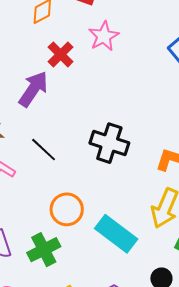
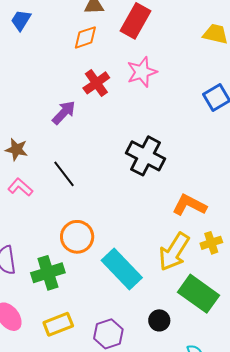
purple arrow: (33, 89) -> (64, 113), size x0.7
black cross: (109, 143) -> (146, 156), moved

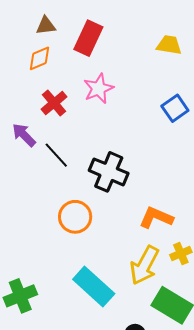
purple arrow: (64, 113) -> (24, 135), turned -84
black line: (64, 174) -> (56, 155), moved
orange circle: (77, 237) -> (75, 217), moved

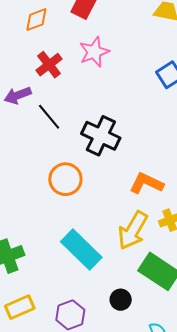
purple arrow: (24, 135) -> (18, 95), turned -68

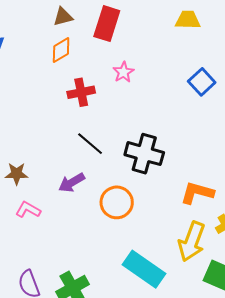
pink star: (94, 52) -> (123, 72), size x0.7
red cross: (49, 65) -> (81, 92), turned 36
purple arrow: (18, 95) -> (72, 183), moved

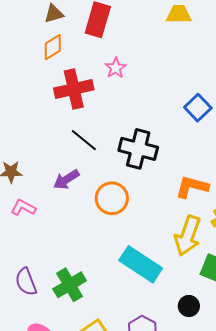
blue square: (202, 82) -> (198, 108), moved
red cross: (81, 92) -> (74, 89), size x1.4

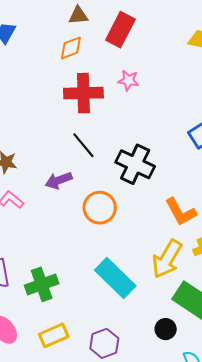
pink star: (116, 68) -> (129, 80), turned 30
orange L-shape: (192, 187) -> (181, 212), turned -144
black circle: (189, 306) -> (166, 329), moved

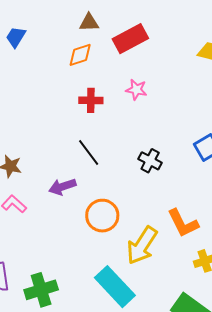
red rectangle: (120, 30) -> (130, 39), turned 32
red cross: (83, 93) -> (91, 100), size x0.6
black cross: (135, 164) -> (150, 161), moved, size x0.6
yellow arrow: (167, 259) -> (142, 245), moved

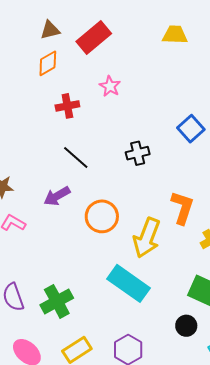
pink star: (136, 90) -> (110, 86), turned 30
black cross: (150, 161) -> (138, 153), turned -30
orange L-shape: (183, 223) -> (182, 208), turned -124

